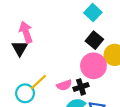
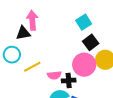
cyan square: (93, 13) -> (84, 22), moved
black triangle: (20, 48) -> (23, 33), turned 35
cyan circle: (25, 93) -> (12, 55), moved

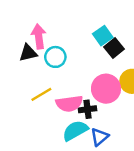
black square: (91, 42) -> (114, 48), moved
cyan circle: (12, 55) -> (55, 57), moved
pink semicircle: (54, 75) -> (69, 104), size x1.5

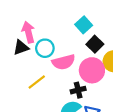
black square: (114, 48) -> (95, 44), moved
pink semicircle: (69, 104) -> (64, 62), moved

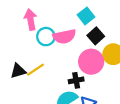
black triangle: (21, 48) -> (18, 71), moved
pink semicircle: (64, 62) -> (64, 36), moved

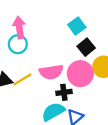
pink semicircle: (64, 36) -> (51, 72), moved
cyan circle: (46, 37) -> (18, 44), moved

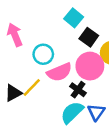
cyan circle: (18, 44) -> (43, 54), moved
black cross: (64, 92) -> (78, 90), turned -32

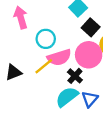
yellow line: (32, 88) -> (44, 66), moved

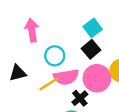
black square: (91, 27) -> (91, 49), moved
black triangle: (13, 72) -> (18, 73), moved

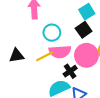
black triangle: (18, 73) -> (17, 56), moved

